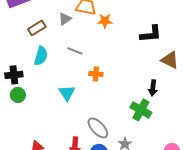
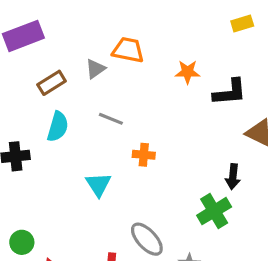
orange star: (105, 21) -> (188, 72), moved
green circle: (18, 95) -> (22, 242), moved
green cross: (141, 110) -> (214, 211), turned 30

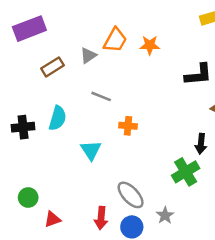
orange trapezoid: (128, 50) -> (115, 40), turned 108
orange star: (188, 72) -> (150, 45), moved
cyan semicircle: (58, 127) -> (58, 118), moved

